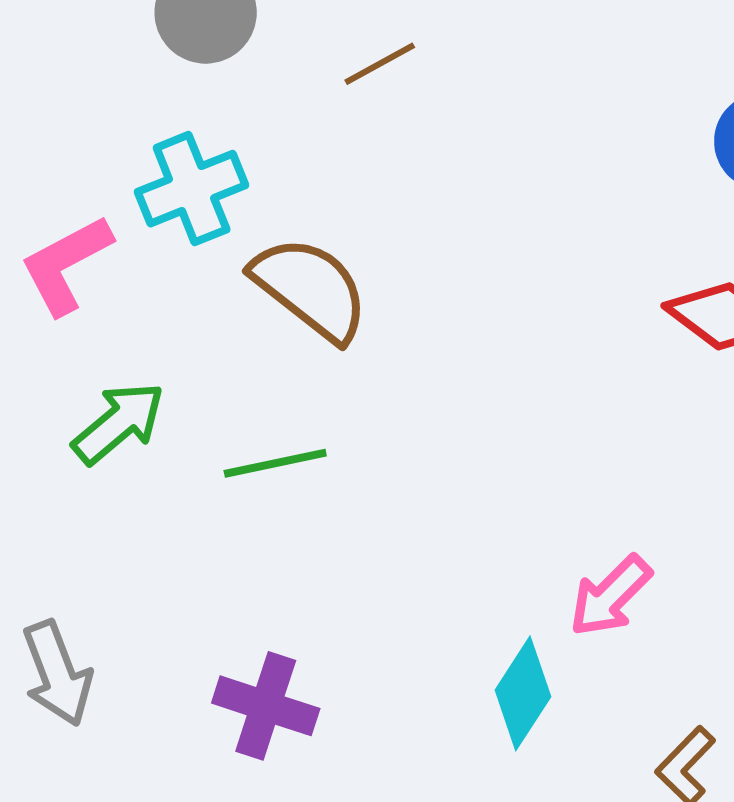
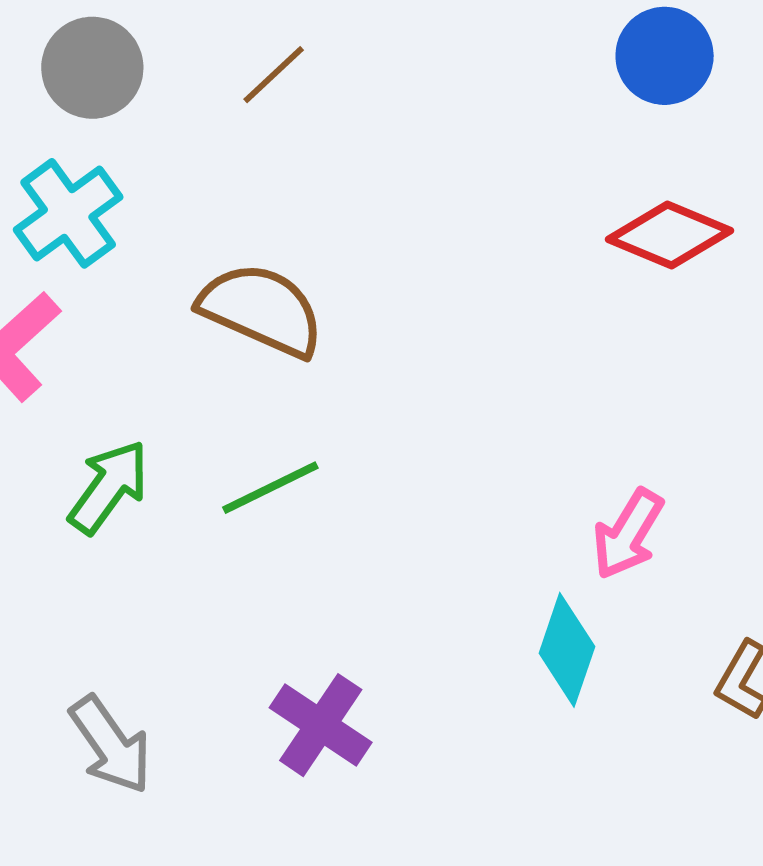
cyan cross: (192, 189) -> (68, 213), moved
purple cross: (266, 706) -> (321, 725), turned 30

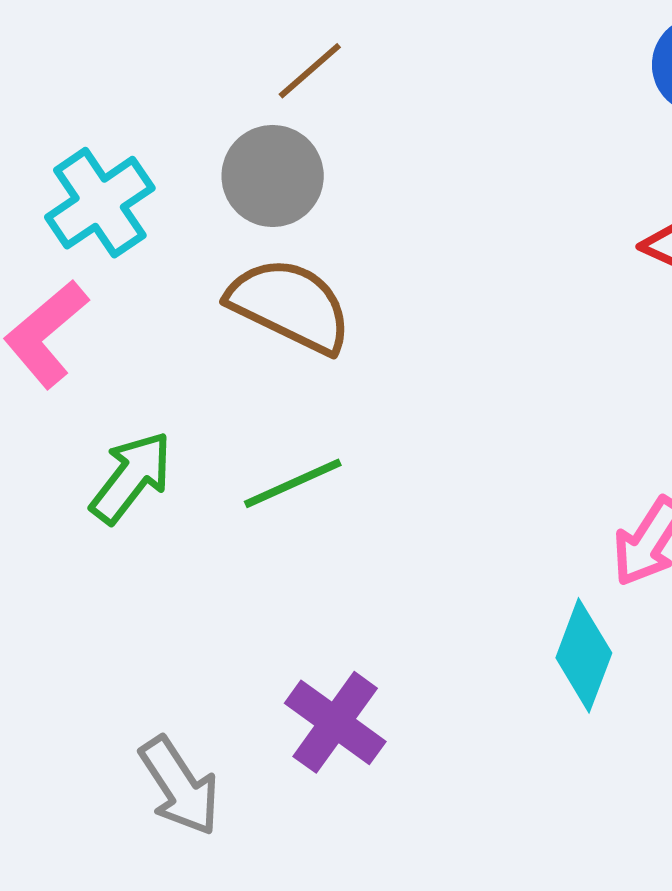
gray circle: (92, 68) -> (273, 176), moved
gray arrow: (111, 745) -> (180, 786), moved

